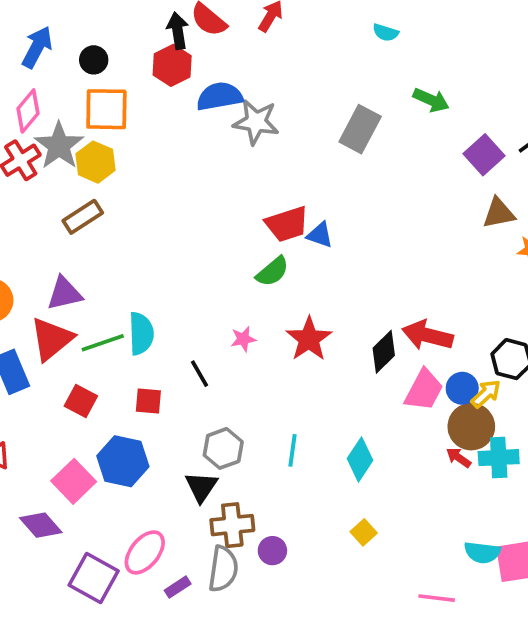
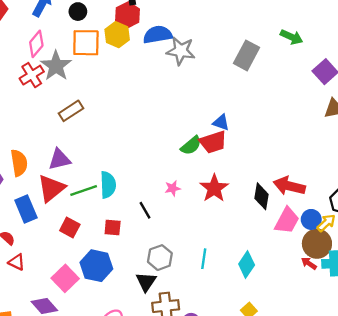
yellow hexagon: (95, 162) -> (117, 35), moved
red trapezoid: (287, 224) -> (213, 142), moved
black diamond: (384, 352) -> (262, 196), turned -36

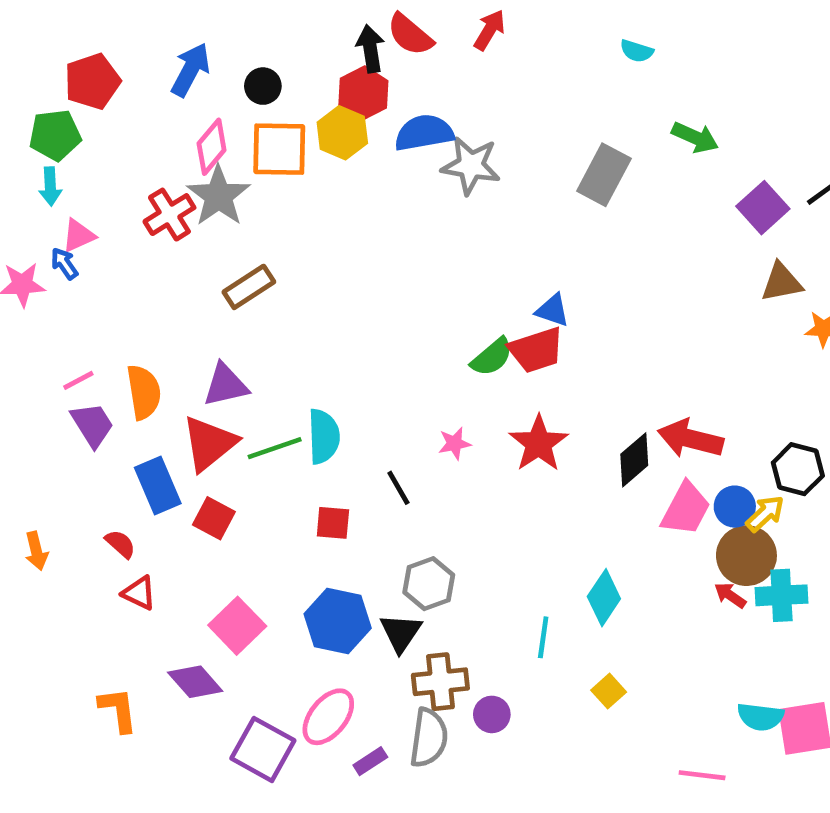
pink diamond: (36, 44) -> (212, 147), moved
black diamond: (262, 196) -> (634, 460), turned 40
red square: (70, 228) -> (214, 518), moved
cyan line: (204, 259) -> (543, 637), moved
blue hexagon: (96, 266) -> (338, 621), moved

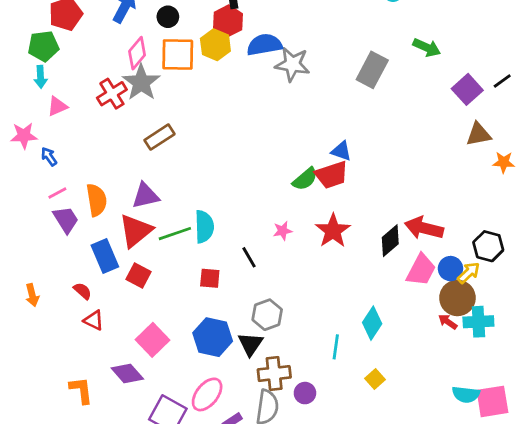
blue arrow: (64, 264) -> (49, 157), moved

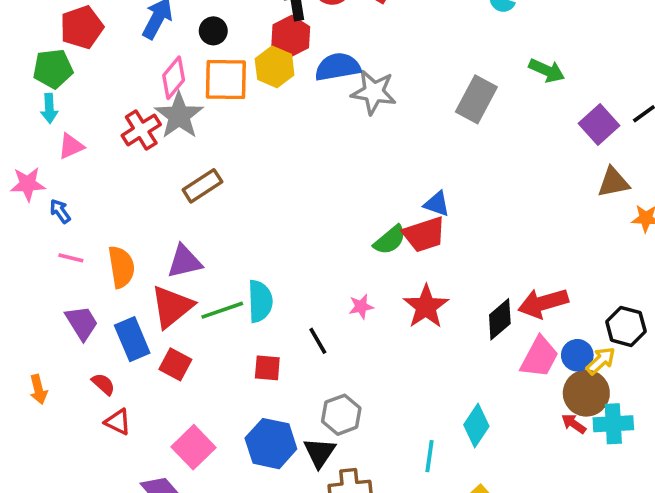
pink line: (57, 193) -> (71, 258), turned 42
purple trapezoid: (66, 220) -> (82, 323), moved
red arrow: (424, 228) -> (543, 303), turned -30

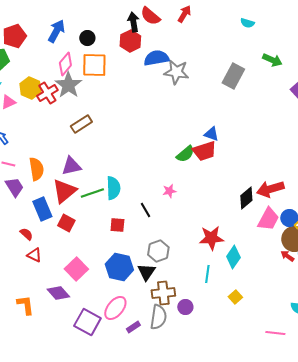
yellow hexagon: (275, 67) -> (30, 88), moved
red star: (426, 307) -> (211, 238), moved, turned 30
purple trapezoid: (82, 323) -> (14, 187), moved

